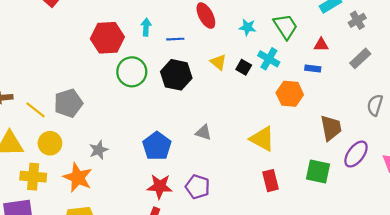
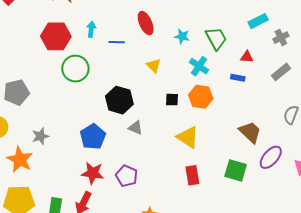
black square: (244, 67) -> (172, 100), moved, turned -32
black hexagon: (176, 75) -> (119, 100), moved
orange hexagon: (290, 94) -> (201, 97), moved
brown trapezoid: (331, 128) -> (250, 132), turned -40

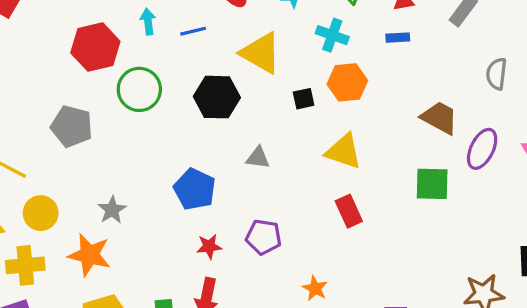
yellow triangle: (154, 66) -> (261, 53), size x1.8
gray pentagon: (16, 92) -> (72, 126), moved, turned -30
black hexagon: (119, 100) -> (217, 97), moved
red star: (93, 173) -> (209, 246), size x0.7
red rectangle: (192, 175) -> (349, 211), moved

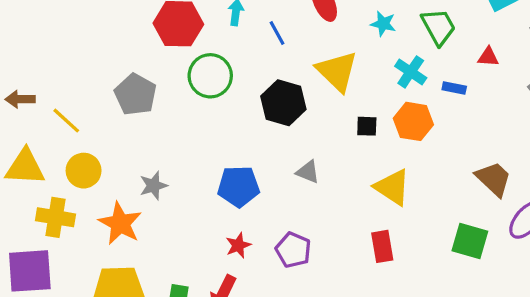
blue line: (193, 31) -> (277, 33), turned 60
blue rectangle: (398, 38) -> (454, 88), moved
blue pentagon: (195, 189) -> (239, 186), turned 30
red star: (209, 246) -> (238, 245), turned -30

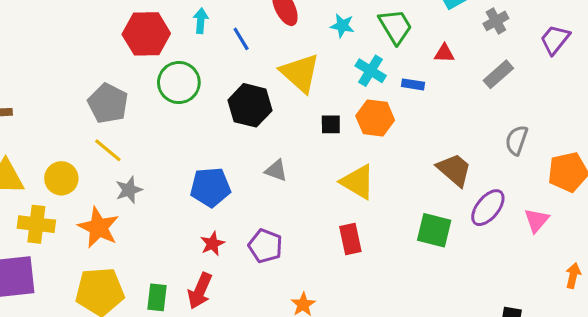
yellow line: (66, 121) -> (108, 150), moved

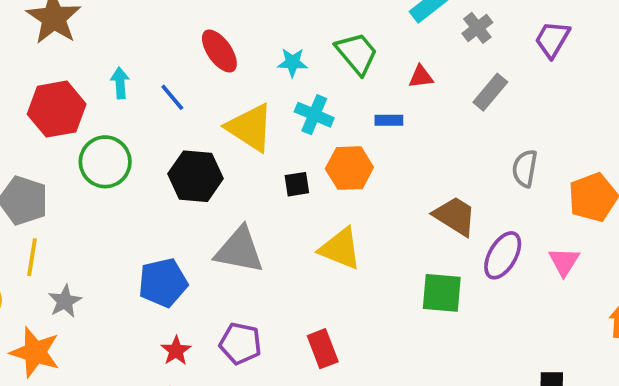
cyan cross: (371, 71) -> (314, 115), moved
yellow line: (108, 150) -> (32, 257), turned 68
gray triangle: (276, 170) -> (239, 250), size x1.8
red rectangle: (350, 239) -> (323, 349), moved

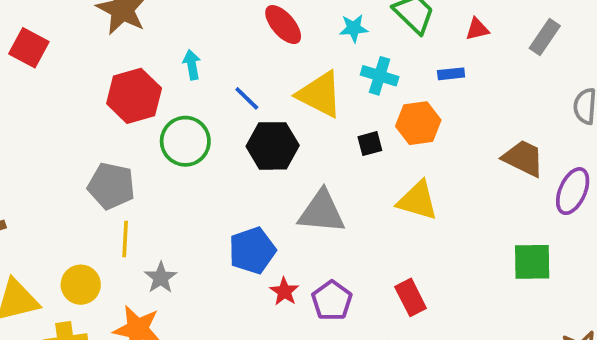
blue line: (172, 97) -> (247, 98), moved
green square: (442, 293) -> (532, 262), moved
purple pentagon: (240, 343) -> (332, 301), turned 30
red star: (176, 351) -> (284, 291), moved

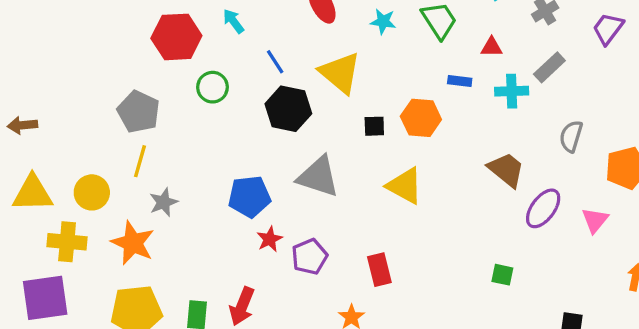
cyan arrow: (192, 65) -> (233, 21), turned -40
cyan cross: (380, 76) -> (512, 91), moved, turned -32
green circle: (185, 141) -> (213, 87), size x0.7
green square: (532, 262) -> (502, 275), moved, size x0.6

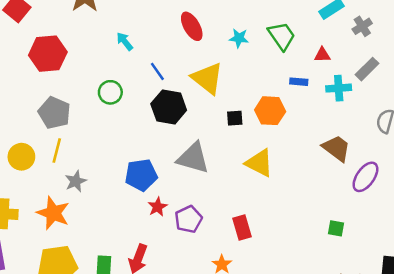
red hexagon: (176, 37) -> (48, 54), moved
yellow circle: (92, 192) -> (21, 157), moved

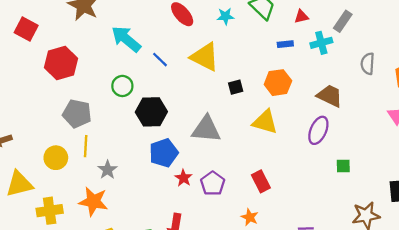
cyan arrow: (125, 41) -> (126, 39), size x1.8
black hexagon: (169, 107) -> (151, 112), moved
orange hexagon: (270, 111) -> (278, 83), moved
purple ellipse: (365, 177) -> (318, 130), moved

